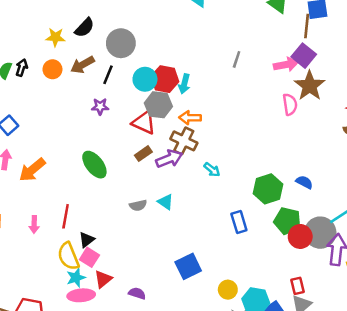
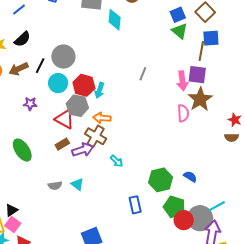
gray circle: (121, 43) -> (63, 57), moved
purple square: (304, 56) -> (197, 75), turned -36
pink arrow: (286, 65) -> (182, 81), turned 90
black line: (108, 75) -> (40, 66), moved
cyan circle: (145, 79) -> (58, 83), moved

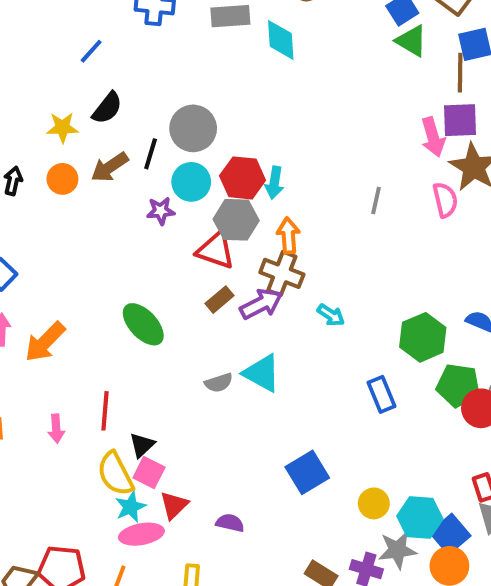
gray line: (143, 74) -> (376, 201), moved
purple star: (30, 104) -> (161, 211), moved
orange arrow: (102, 118) -> (288, 236), turned 90
cyan triangle: (77, 184) -> (262, 373), size x1.5

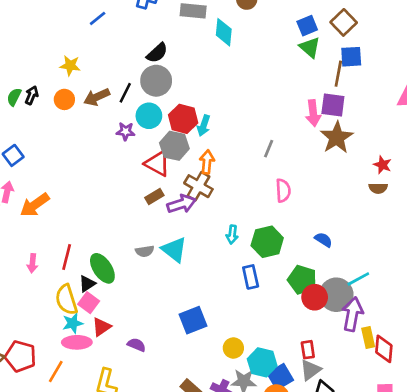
black semicircle: (107, 108) -> (157, 53), moved
pink semicircle: (445, 200) -> (283, 191), moved
cyan arrow: (331, 315) -> (232, 235), moved, turned 54
green ellipse: (143, 324) -> (102, 268), moved
green hexagon: (423, 337) -> (267, 242), moved

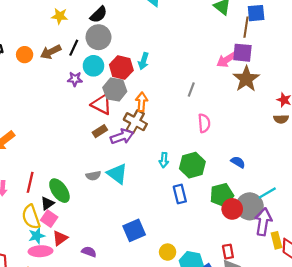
yellow star: (70, 66) -> (60, 16), moved
pink arrow: (313, 113) -> (227, 60), turned 66
cyan arrow: (204, 126) -> (144, 61), moved
green pentagon: (302, 280) -> (222, 195), turned -30

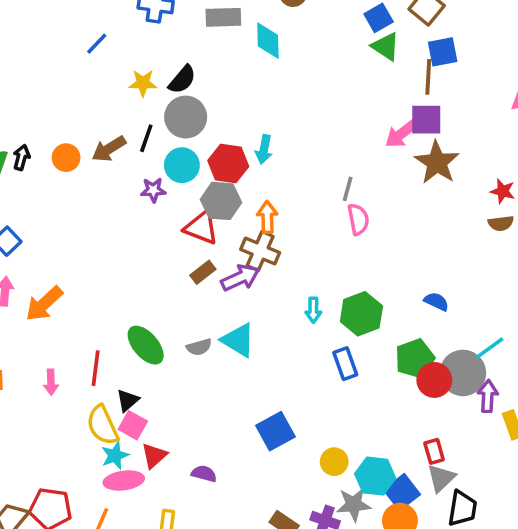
yellow star: (60, 16) -> (143, 83), moved
pink semicircle: (204, 123) -> (358, 219), moved
green ellipse: (59, 191) -> (146, 345), moved
purple arrow: (263, 222) -> (488, 396), size x0.7

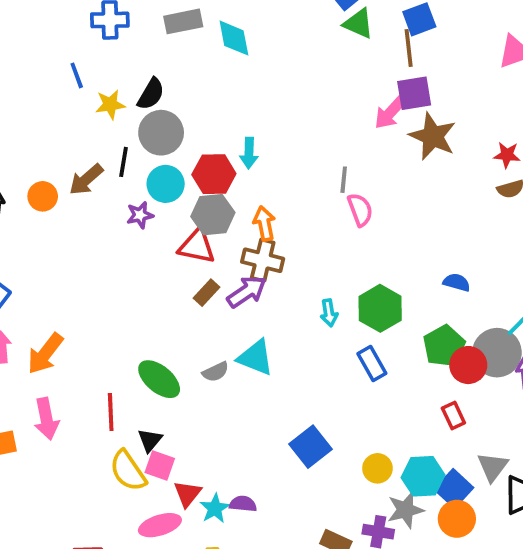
blue line: (97, 44) -> (77, 75), moved, turned -55
pink arrow: (51, 382) -> (46, 419), moved, size x1.5
red rectangle: (434, 451) -> (453, 416), moved
cyan star: (115, 456) -> (215, 508), moved

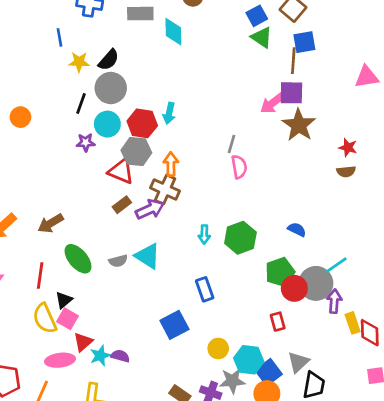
brown arrow: (86, 180) -> (51, 223), moved
blue rectangle: (372, 364) -> (205, 289), moved

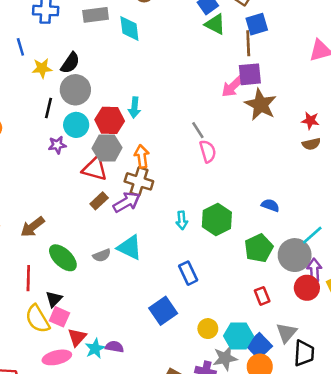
gray line: (232, 144) -> (198, 130), turned -42
red circle: (294, 288) -> (307, 288), moved

